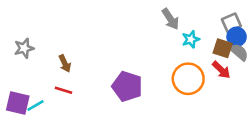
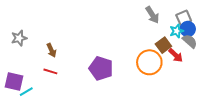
gray arrow: (170, 19) -> (152, 15), moved
cyan star: (191, 39) -> (177, 31), moved
brown square: (223, 48) -> (163, 45), moved, turned 35
cyan line: (35, 105) -> (26, 92), moved

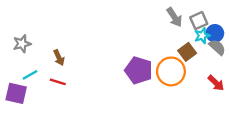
gray square: (184, 18) -> (199, 21), moved
red arrow: (176, 55) -> (216, 83), moved
purple pentagon: (101, 68) -> (139, 70), moved
cyan line: (26, 92) -> (30, 75), moved

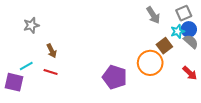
gray square: (199, 21) -> (184, 13), moved
gray star: (22, 44) -> (31, 25), moved
purple pentagon: (139, 70) -> (115, 77), moved

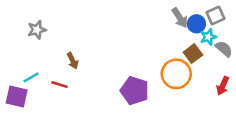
blue circle: (189, 29) -> (196, 24), moved
brown arrow: (52, 51) -> (73, 61), moved
red arrow: (190, 73) -> (223, 86), turned 70

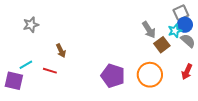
gray arrow: (180, 18) -> (149, 30), moved
blue circle: (196, 24) -> (185, 25), moved
orange circle: (176, 74) -> (150, 75), moved

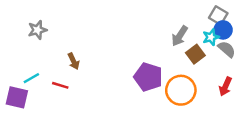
gray square: (181, 13) -> (218, 15), turned -35
gray arrow: (149, 30) -> (180, 36), turned 66
purple pentagon: (113, 76) -> (148, 77), moved

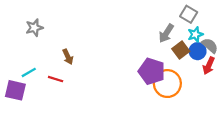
gray square: (218, 15) -> (189, 14), moved
blue circle: (223, 30) -> (198, 51), moved
purple pentagon: (148, 77) -> (152, 71), moved
red arrow: (225, 87) -> (209, 66), moved

